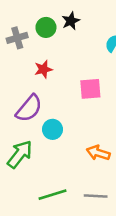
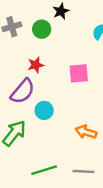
green circle: (46, 27) -> (42, 29), moved
red star: (43, 69) -> (36, 65), moved

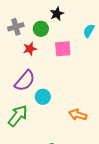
red star: (36, 65) -> (30, 49), moved
pink square: (79, 73) -> (63, 49), moved

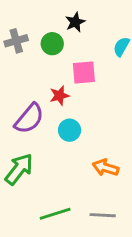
red star: (30, 49) -> (59, 96), moved
cyan circle: (43, 97) -> (70, 130), moved

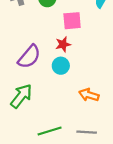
red star: (59, 96) -> (63, 44), moved

